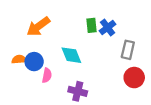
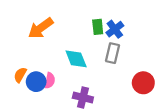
gray rectangle: (128, 50) -> (113, 53), moved
orange semicircle: (19, 59) -> (20, 75), moved, turned -56
blue circle: (34, 62) -> (36, 82), moved

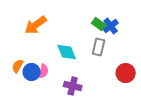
green rectangle: (98, 27) -> (99, 24), moved, turned -48
blue cross: (115, 29) -> (111, 26), moved

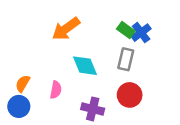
orange arrow: (36, 25) -> (66, 29), moved
blue circle: (32, 72) -> (19, 106), moved
red circle: (126, 73) -> (130, 95), moved

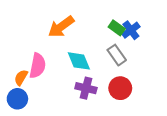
gray rectangle: (126, 59) -> (117, 55), turned -48
pink semicircle: (56, 90) -> (38, 66), moved, size x1.5
purple cross: (93, 109) -> (86, 88), moved

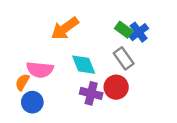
pink semicircle: (38, 66) -> (40, 70), turned 85
red circle: (120, 88) -> (116, 87), moved
blue circle: (17, 99) -> (32, 102), moved

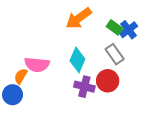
orange arrow: (65, 28) -> (79, 18), moved
cyan diamond: (84, 65) -> (77, 60), turned 45
blue circle: (32, 102) -> (13, 95), moved

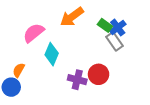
gray rectangle: (115, 54) -> (114, 41), moved
cyan diamond: (77, 60) -> (52, 54), moved
pink semicircle: (37, 65) -> (34, 33), moved, turned 135

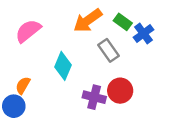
green rectangle: (105, 25) -> (123, 22), moved
pink semicircle: (34, 33) -> (28, 31), moved
gray rectangle: (114, 41) -> (108, 50), moved

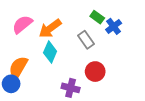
orange arrow: (88, 21) -> (50, 28), moved
orange semicircle: (23, 85) -> (18, 67), size x1.6
purple cross: (94, 97) -> (71, 88), moved

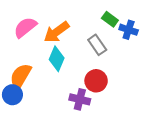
blue cross: (114, 26) -> (129, 30), turned -35
red circle: (95, 72) -> (96, 81), moved

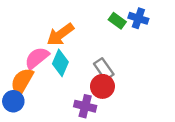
pink semicircle: (25, 27) -> (37, 58), moved
blue cross: (129, 30) -> (138, 18), moved
gray rectangle: (97, 45) -> (104, 69), moved

